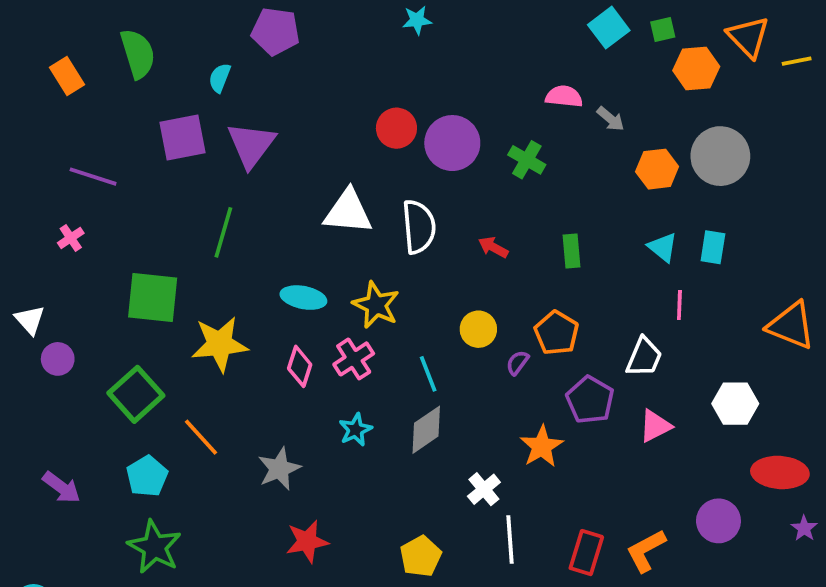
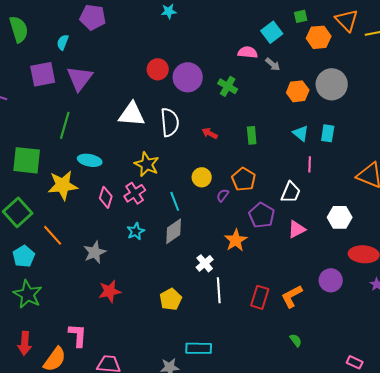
cyan square: (609, 28) -> (272, 32), moved
cyan ellipse: (303, 298) -> (90, 160), moved

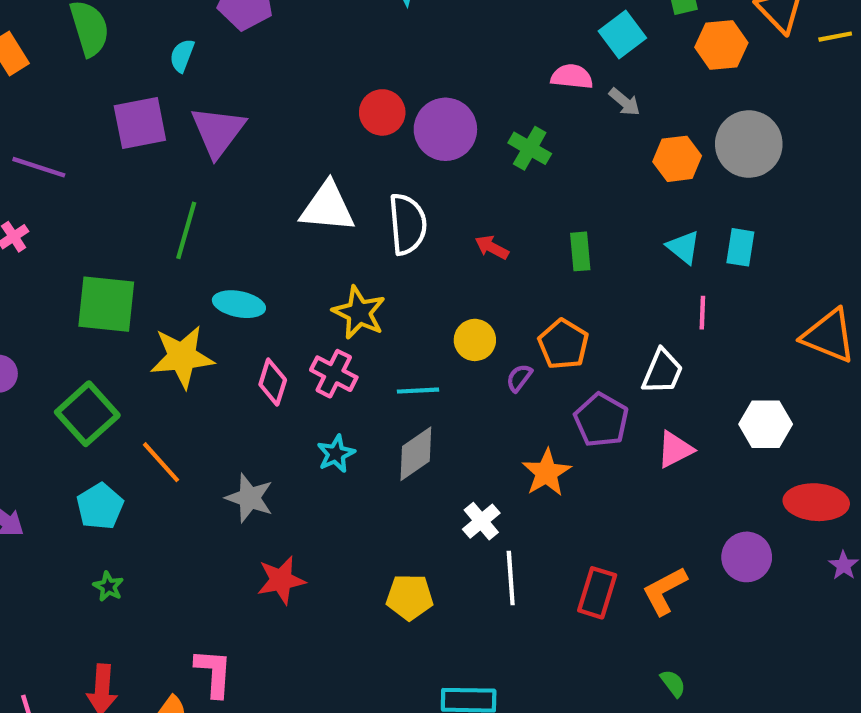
pink cross: (135, 193) -> (334, 374), turned -30
cyan line: (175, 201) -> (418, 391), turned -72
gray star: (95, 252) -> (249, 498), turned -30
green star: (28, 294) -> (108, 586), size x0.5
yellow pentagon: (171, 299) -> (410, 597), turned 30

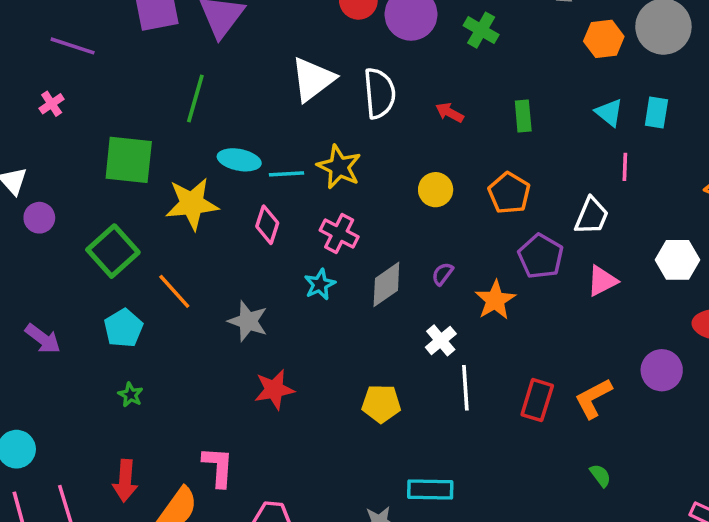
white triangle: (327, 207) -> (313, 79), turned -42
pink cross: (334, 374) -> (339, 233), moved
purple semicircle: (519, 378) -> (443, 274), moved
cyan line: (418, 391) -> (287, 174), moved

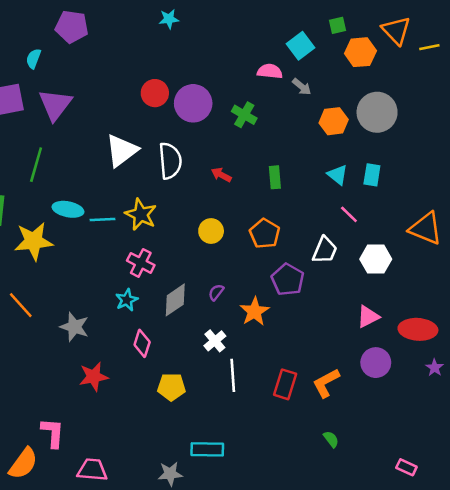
pink line: (625, 167) -> (349, 214), turned -48
pink diamond: (267, 225) -> (142, 343), moved
white hexagon: (677, 260) -> (376, 259), moved
pink triangle: (602, 281) -> (368, 317), moved

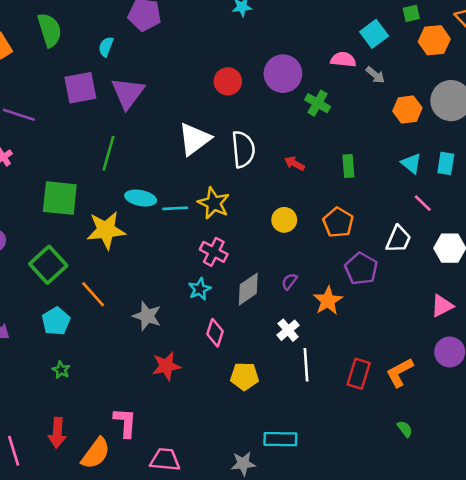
purple circle: (193, 103) -> (283, 74), moved

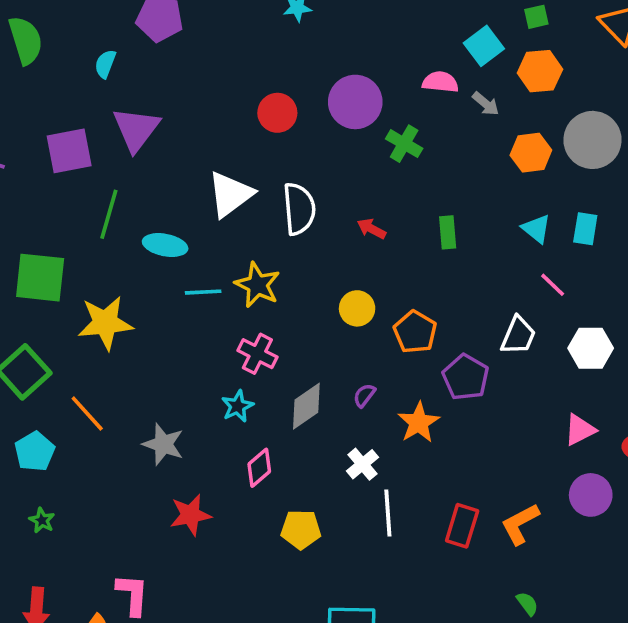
orange hexagon: (434, 40) -> (540, 71), moved
purple square: (80, 88) -> (69, 151), moved
cyan ellipse: (141, 198) -> (165, 245), moved
orange pentagon: (338, 222) -> (415, 332), moved
pink diamond: (215, 333) -> (259, 468), turned 32

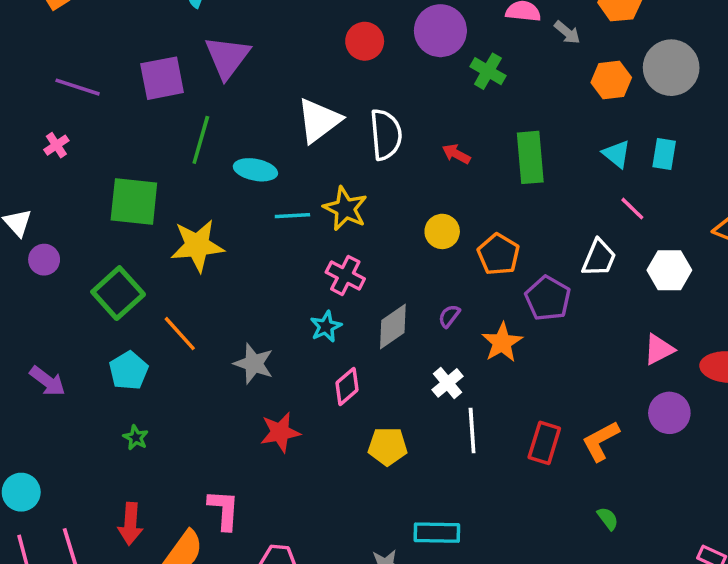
green rectangle: (448, 232) -> (530, 157), size x1.6

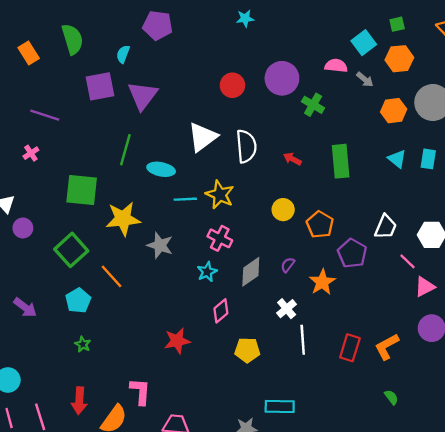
purple square: (162, 78) -> (100, 86), moved
pink line: (632, 209) -> (407, 261), moved
gray star: (254, 364) -> (160, 245), moved

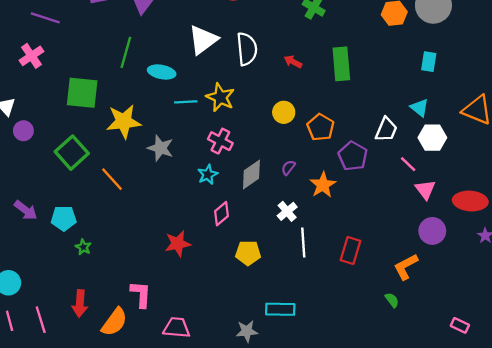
pink cross: (31, 153) -> (31, 56), size x1.5
cyan triangle: (397, 159) -> (420, 108), moved
pink triangle: (425, 287) -> (425, 189), turned -40
cyan pentagon: (78, 301) -> (64, 218), moved, turned 30
orange L-shape: (387, 347) -> (406, 267), moved

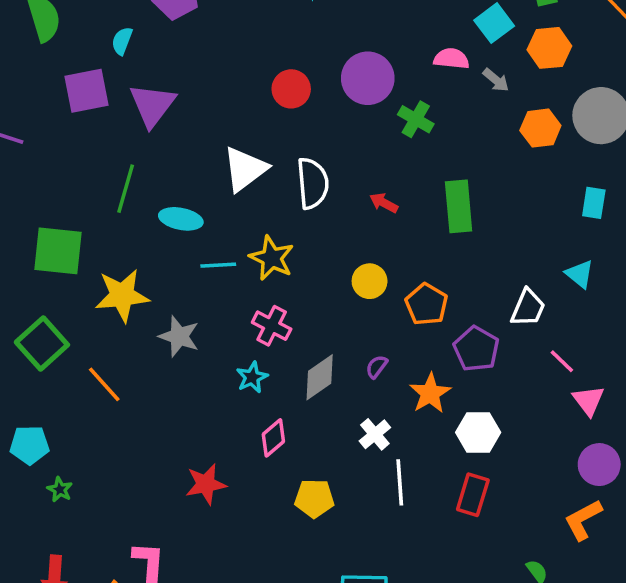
white hexagon: (432, 138) -> (478, 432), moved
orange L-shape: (406, 267) -> (583, 520), moved

